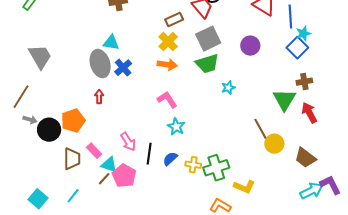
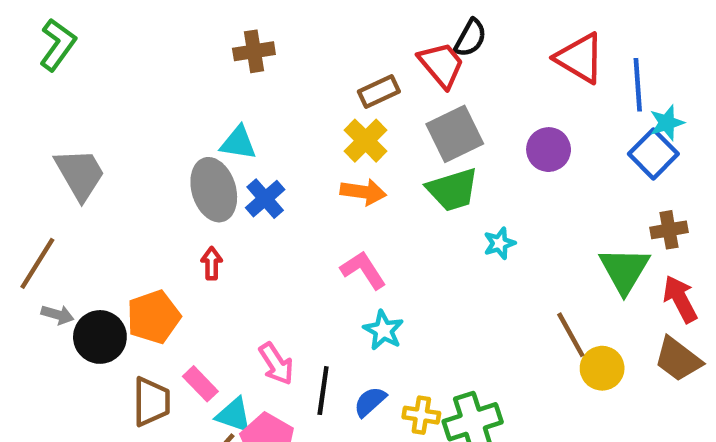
brown trapezoid: (305, 158) -> (678, 359), moved

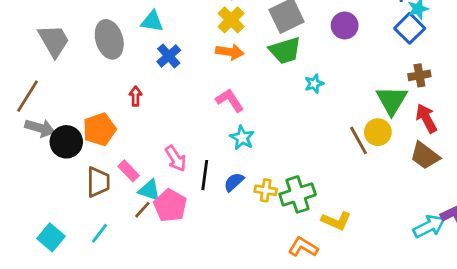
gray ellipse: (214, 190) -> (109, 39), moved
gray arrow: (58, 315) -> (40, 128), size x1.5
yellow circle: (602, 368) -> (378, 132), moved

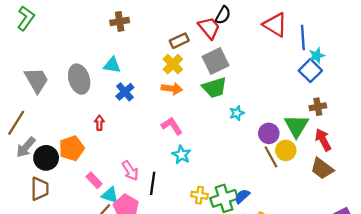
purple circle: (345, 25) -> (269, 133), moved
gray arrow: (40, 128) -> (26, 147), turned 115
brown trapezoid: (98, 182) -> (40, 189), moved
blue semicircle: (234, 182) -> (242, 196), moved

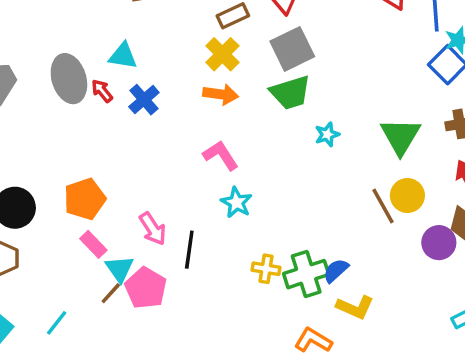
red arrow: (99, 123) -> (102, 91), moved, turned -40
green triangle: (296, 126) -> (400, 136), moved
purple circle: (269, 133) -> (439, 243), moved
orange pentagon: (72, 148) -> (85, 199), moved
cyan triangle: (110, 195) -> (120, 269), turned 36

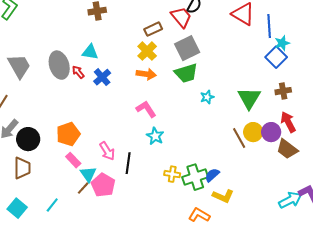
purple circle: (439, 243) -> (271, 132), moved

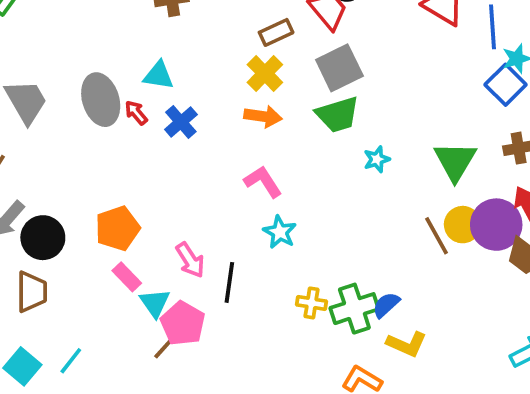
purple circle: (271, 132) -> (496, 225), size x1.4
brown line: (83, 188) -> (164, 348), moved
cyan line: (52, 205) -> (71, 361), moved

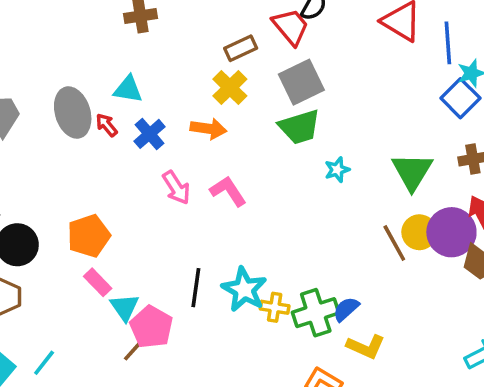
orange arrow: (263, 116) -> (208, 129), moved
cyan star: (280, 232) -> (244, 289), moved, size x1.4
pink arrow: (190, 260) -> (176, 188), moved

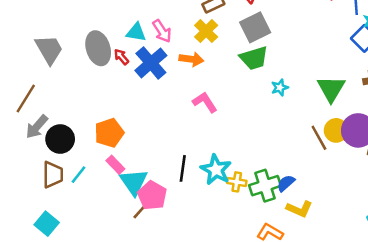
blue cross: (149, 134) -> (151, 63), size x1.5
pink arrow: (176, 188) -> (162, 31), moved
cyan triangle: (124, 307) -> (134, 182), size x1.4
cyan line: (44, 363) -> (79, 175), moved

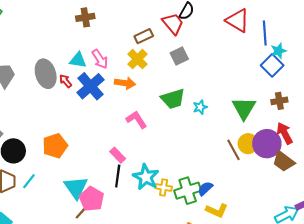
gray square: (255, 27) -> (179, 56), size x0.7
green trapezoid: (254, 58) -> (173, 99), moved
pink rectangle: (115, 165) -> (118, 155), moved

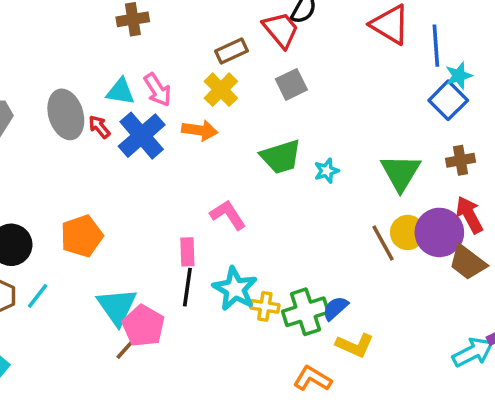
pink L-shape: (136, 120) -> (228, 215), moved
pink rectangle: (118, 155) -> (187, 252), turned 42

